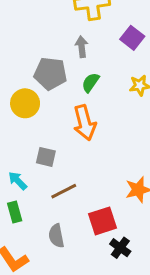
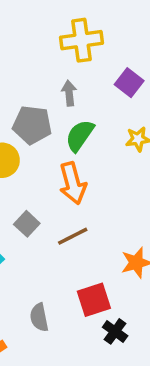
green semicircle: (91, 82) -> (80, 136), size x1.4
gray square: (46, 157) -> (27, 224), turned 30
brown line: (64, 191) -> (73, 236), moved

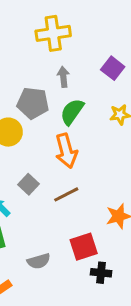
yellow cross: (82, 40) -> (53, 33), moved
gray semicircle: (39, 317) -> (39, 261), turned -95
black cross: (115, 331) -> (101, 273), turned -30

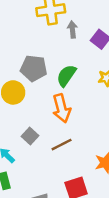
gray arrow: (63, 77) -> (72, 30), moved

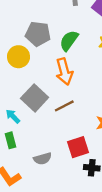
gray square: (30, 136) -> (35, 98), size x1.6

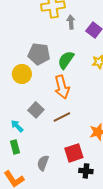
gray square: (35, 98) -> (36, 110), size x0.7
gray semicircle: (43, 159) -> (43, 163), turned 126

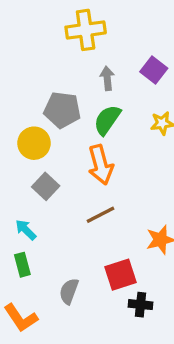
gray arrow: (71, 22) -> (107, 78), moved
gray square: (36, 110) -> (46, 186), moved

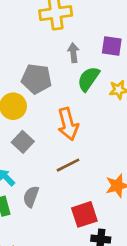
purple square: (154, 70) -> (112, 46), turned -30
green semicircle: (107, 120) -> (88, 79), moved
gray semicircle: (69, 291) -> (31, 197), moved

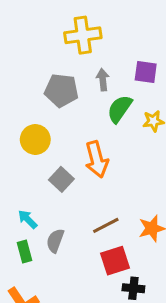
gray pentagon: (36, 79) -> (61, 90), moved
gray square: (23, 142) -> (61, 179), moved
brown line: (68, 165) -> (106, 225), moved

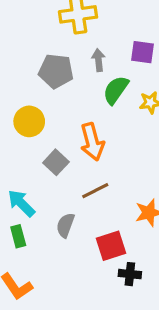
cyan arrow: (28, 219) -> (21, 203), size x1.4
brown line: (106, 225) -> (95, 191), moved
gray semicircle: (55, 241) -> (65, 225), moved

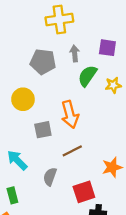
gray square: (56, 162) -> (43, 130), turned 36
green rectangle: (18, 236) -> (12, 195), moved

